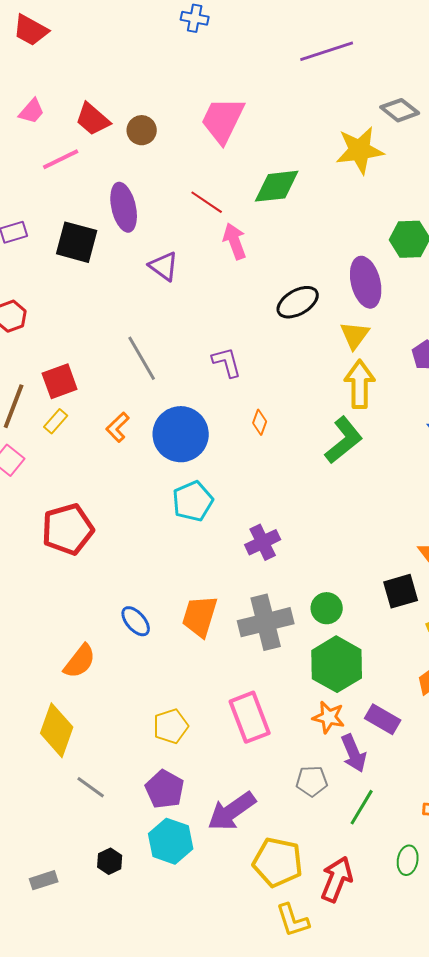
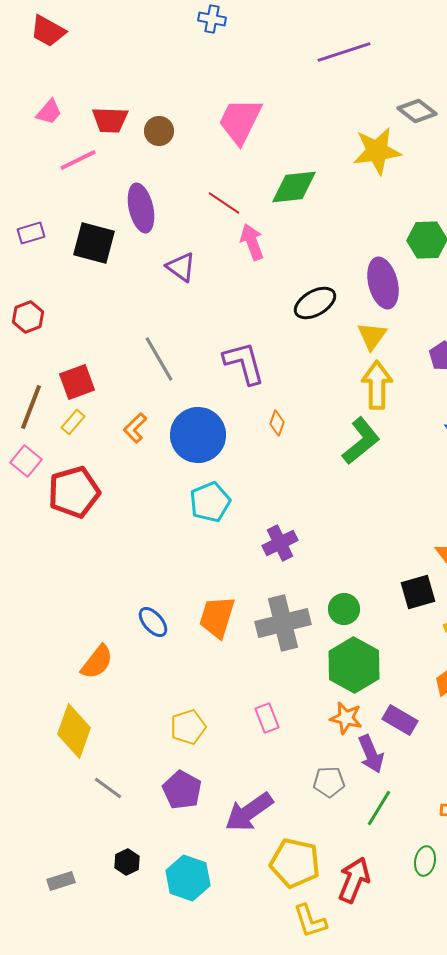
red trapezoid: (93, 119) -> (110, 120), turned -39
purple L-shape: (227, 362) -> (244, 363), size x1.4
red pentagon: (68, 529) -> (74, 492), moved
pink rectangle: (250, 717) -> (267, 718), size x0.6
cyan hexagon: (171, 841) -> (188, 878), moved

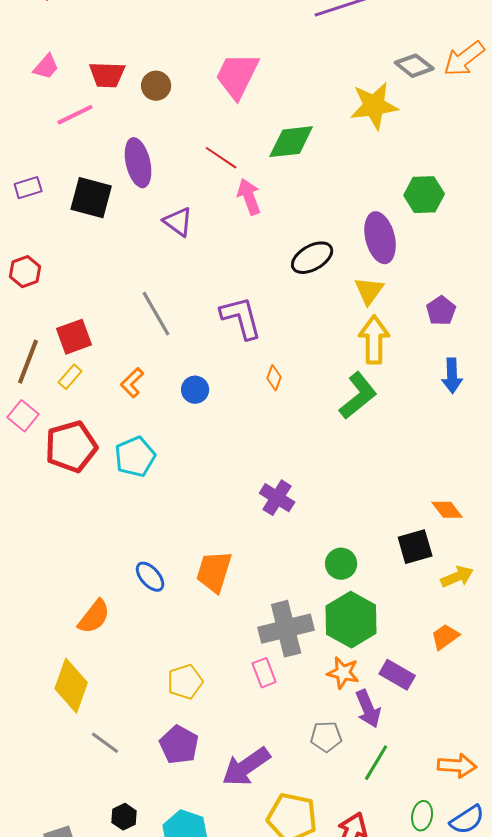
blue circle: (198, 435) -> (195, 390), size x0.5
cyan pentagon: (210, 502) -> (135, 457), moved
purple cross: (280, 543) -> (277, 498), turned -32
gray cross: (283, 623) -> (286, 629), moved

